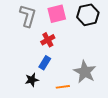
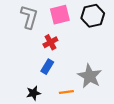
black star: (32, 80) -> (34, 93), moved

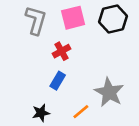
orange line: (66, 92) -> (81, 112), turned -32

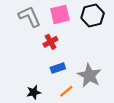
gray L-shape: (36, 20) -> (29, 17), turned -40
blue rectangle: (58, 81) -> (58, 68), moved, turned 40

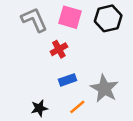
pink square: (60, 14) -> (70, 17), turned 30

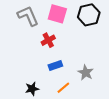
gray star: (104, 89) -> (86, 73), size x0.7

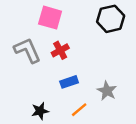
pink square: (57, 14) -> (50, 18), moved
gray L-shape: (28, 16) -> (27, 50), moved

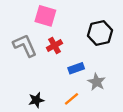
black hexagon: (111, 19) -> (100, 33), moved
blue rectangle: (69, 82) -> (76, 68), moved

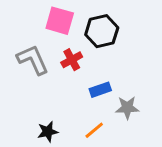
black hexagon: (100, 33) -> (102, 31), moved
gray star: (97, 82) -> (127, 108), turned -30

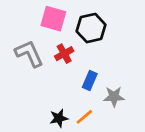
blue rectangle: (100, 90) -> (90, 81), turned -48
black star: (48, 132) -> (59, 118), moved

